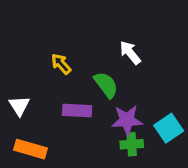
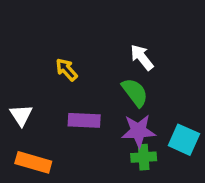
green semicircle: (106, 85) -> (135, 92), moved
cyan square: (169, 128) -> (184, 140), turned -32

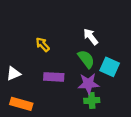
white triangle: (21, 115) -> (13, 74), turned 40
cyan square: (184, 140) -> (110, 67), moved

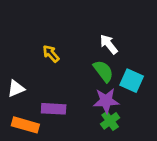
purple rectangle: (54, 77) -> (54, 109), moved
green cross: (92, 100) -> (110, 121), turned -32

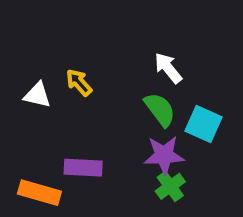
white triangle: (16, 89) -> (37, 95), moved, turned 36

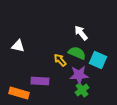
yellow arrow: (79, 83) -> (60, 60), moved
green semicircle: (160, 110) -> (77, 53), turned -30

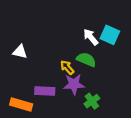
cyan square: (98, 60) -> (110, 35), moved
purple star: (79, 75) -> (74, 84), moved

